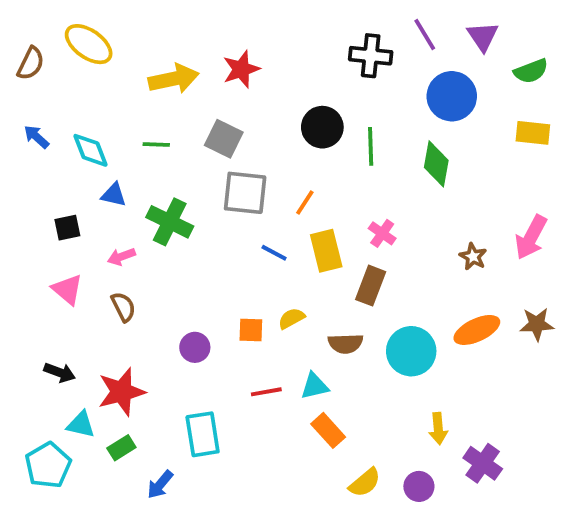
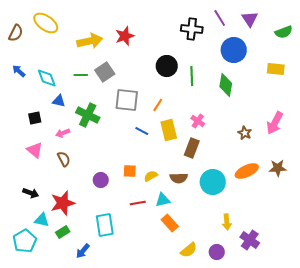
green semicircle: (531, 71) -> (284, 32), moved
gray square: (224, 139) -> (105, 72), moved, turned 30
yellow semicircle: (291, 318) -> (151, 176), moved

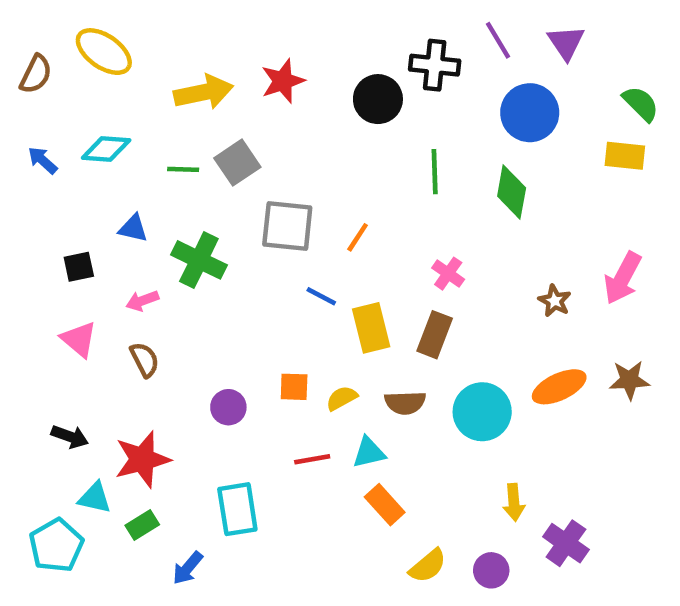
green semicircle: (284, 32) -> (641, 104), moved, turned -114
black circle: (167, 66) -> (378, 99), moved
cyan diamond: (47, 78) -> (106, 149), moved, turned -65
yellow rectangle: (169, 130) -> (371, 328), moved

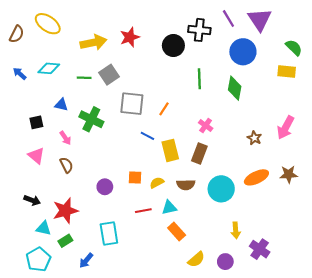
purple triangle: (566, 42) -> (260, 20), size x1.4
pink arrow: (142, 301) -> (65, 138), turned -104
cyan pentagon: (56, 545) -> (38, 259), moved

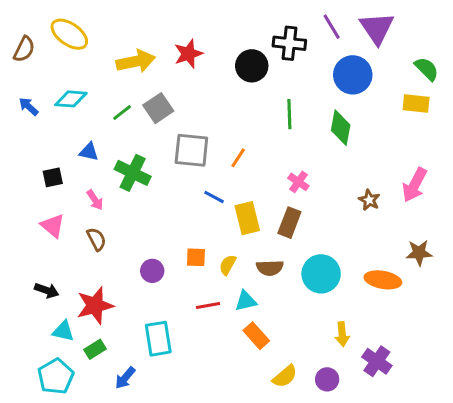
green line: (84, 78) -> (122, 113), turned -40
orange ellipse: (256, 177) -> (383, 280), moved, turned 35
yellow semicircle: (157, 183) -> (228, 265), turned -32

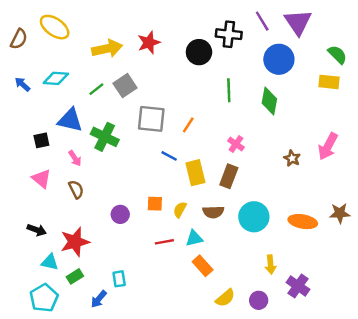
blue triangle: (89, 152) -> (70, 120), size x1.6
brown star: (419, 253) -> (340, 213), moved
cyan rectangle: (158, 339) -> (119, 279), moved, size x0.6

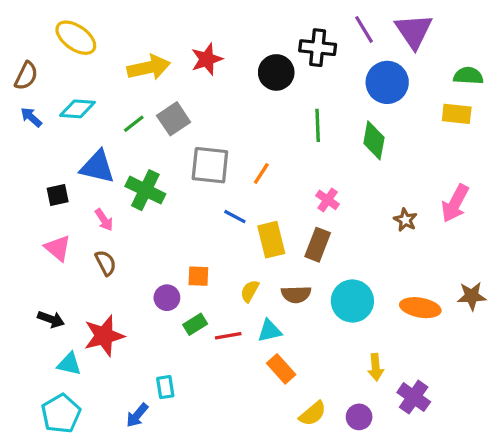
brown semicircle: (19, 39) -> (26, 76), moved
green semicircle: (337, 54) -> (468, 76), turned -42
orange square: (155, 204) -> (198, 276), moved
green rectangle: (75, 276) -> (195, 324), moved

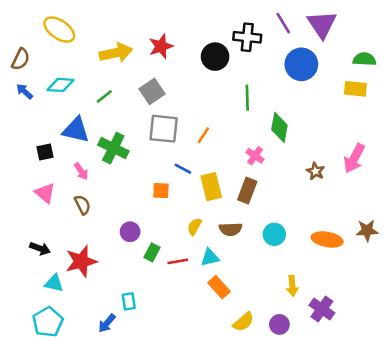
gray square: (174, 119) -> (152, 91), moved
green diamond: (374, 140) -> (279, 127), moved
orange square: (198, 276) -> (161, 191), moved
cyan circle: (352, 301) -> (274, 234), size x0.7
green rectangle: (195, 324) -> (152, 252), turned -30

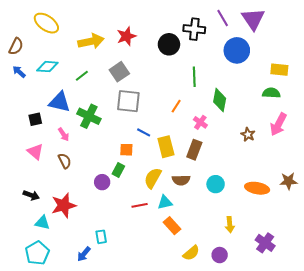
green semicircle: (364, 59) -> (271, 93), moved
orange line: (203, 135) -> (176, 106), moved
yellow semicircle: (194, 227) -> (153, 178), size x1.5
green rectangle: (152, 252) -> (118, 170), moved
purple cross: (322, 309) -> (265, 243), moved

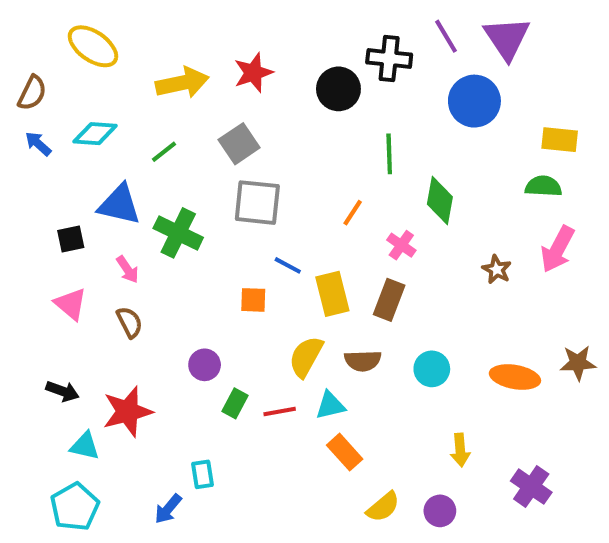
green rectangle: (118, 170) -> (235, 403), moved

